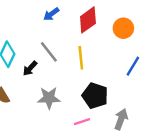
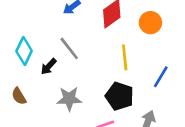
yellow line: (81, 58) -> (125, 57), moved
blue line: (133, 66) -> (161, 77), moved

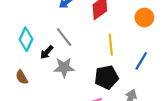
orange circle: (150, 23) -> (144, 18), moved
black pentagon: (119, 96) -> (106, 77), turned -30
gray star: (69, 99) -> (64, 67), moved

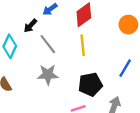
yellow line: (111, 45) -> (83, 45), moved
black arrow: (47, 52) -> (30, 26), moved

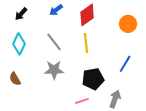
black arrow: (30, 26) -> (21, 14), moved

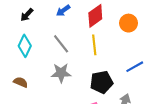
orange circle: (128, 24) -> (129, 23), moved
blue line: (125, 64) -> (135, 67), turned 30
brown semicircle: (15, 79) -> (21, 82), turned 144

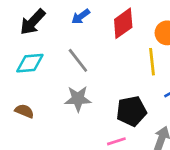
black arrow: (27, 15) -> (33, 22), size x1.5
yellow line: (94, 45) -> (152, 62), moved
cyan diamond: (25, 46) -> (30, 63), turned 60

